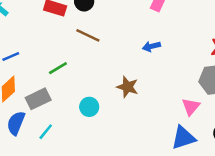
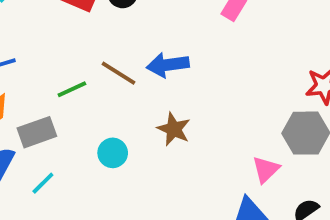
brown line: (88, 35) -> (119, 73), moved
blue arrow: (151, 46) -> (168, 65), moved, size x1.5

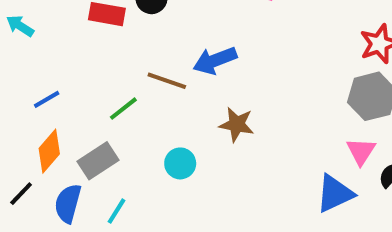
pink triangle: (266, 169) -> (361, 151), moved

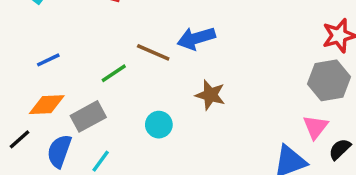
orange diamond: (49, 151) -> (47, 105), turned 42

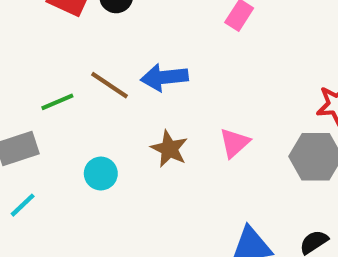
pink triangle: (316, 127) -> (234, 143), moved

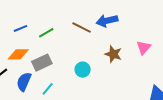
green line: (57, 102) -> (46, 33), moved

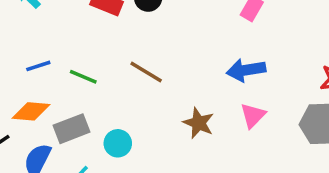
blue arrow: (107, 21) -> (246, 70), moved
green line: (46, 33) -> (83, 77), turned 49
cyan circle: (83, 70) -> (118, 143), moved

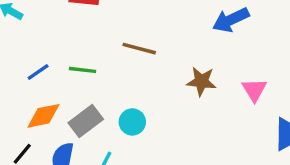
pink triangle: (253, 115) -> (254, 90), moved

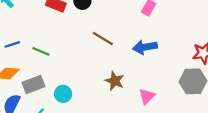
brown line: (139, 49) -> (103, 39), moved

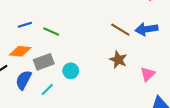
brown line: (103, 39) -> (120, 30), moved

